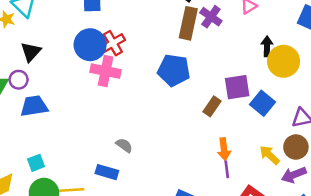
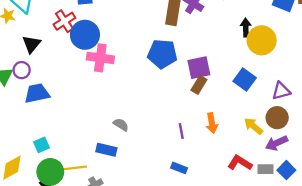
red cross: (113, 43) -> (64, 21), moved
purple square: (237, 87) -> (199, 68), moved
purple line: (227, 169) -> (181, 131), moved

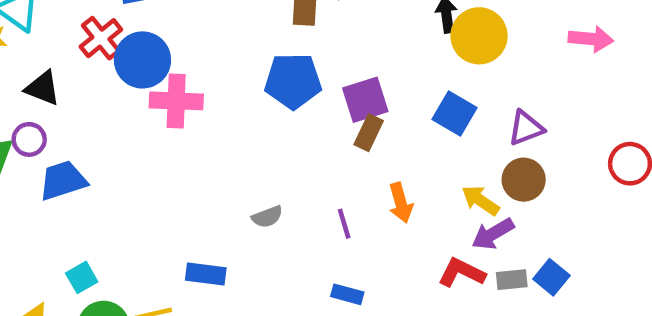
black triangle: (31, 44) -> (43, 88), turned -42
gray semicircle: (121, 125) -> (267, 217), moved, turned 133
purple arrow: (276, 143) -> (493, 234), moved

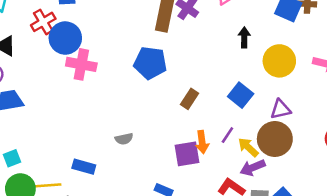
yellow circle: (479, 36) -> (279, 61), moved
purple square: (365, 100) -> (187, 154), moved
brown circle: (524, 180) -> (275, 139), size x1.4
purple line: (344, 224) -> (227, 135), moved, turned 42

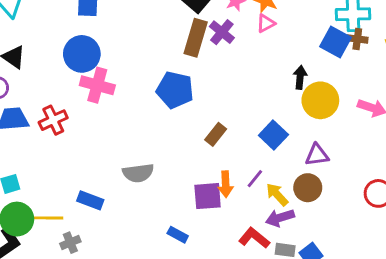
red cross: (43, 22) -> (53, 120), moved
black arrow: (244, 37) -> (300, 77), moved
gray semicircle: (124, 139) -> (138, 173), size x1.5
brown circle: (275, 139) -> (308, 188), size x0.7

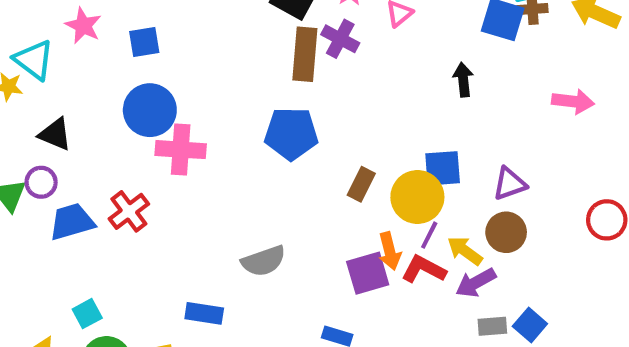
yellow circle: (320, 100) -> (417, 197), moved
blue square: (273, 135) -> (443, 168), turned -36
red L-shape: (254, 238) -> (424, 269), moved

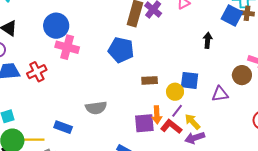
brown rectangle: (361, 184) -> (150, 80), turned 49
yellow circle: (417, 197) -> (175, 92), size x0.7
brown circle: (506, 232) -> (242, 75), moved

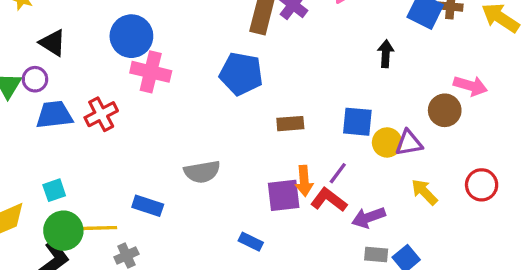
yellow circle: (175, 92) -> (387, 142), moved
yellow arrow: (193, 122) -> (424, 192), moved

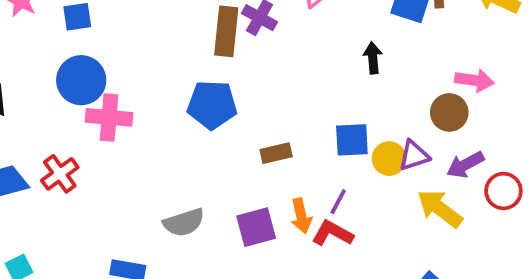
yellow arrow: (424, 192) -> (440, 209), size x1.4
purple square: (284, 195) -> (256, 227), moved
purple arrow: (369, 217) -> (465, 165), moved

